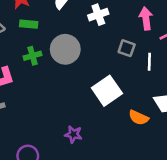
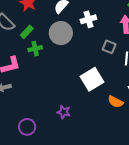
green rectangle: (29, 24) -> (27, 32), moved, turned -56
gray circle: (65, 49) -> (61, 33), moved

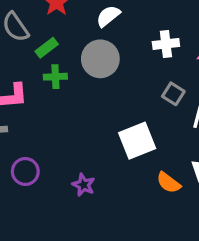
white cross: (88, 19) -> (166, 44), moved
purple circle: (27, 127) -> (25, 171), moved

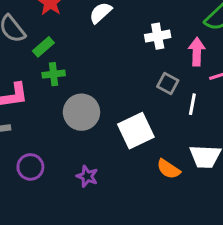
gray circle: (100, 59) -> (81, 112), moved

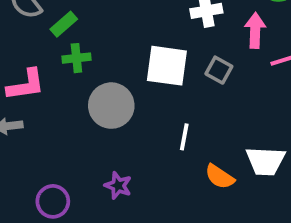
white line: (192, 104) -> (184, 137), moved
white square: (136, 131) -> (167, 66), moved, turned 33
purple circle: (30, 167) -> (53, 201), moved

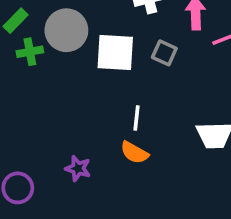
gray circle: (111, 106) -> (66, 30), moved
orange semicircle: (220, 177) -> (134, 153), moved

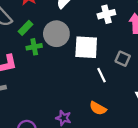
gray square: (164, 53) -> (123, 59), moved
white line: (137, 118) -> (101, 75), moved, turned -32

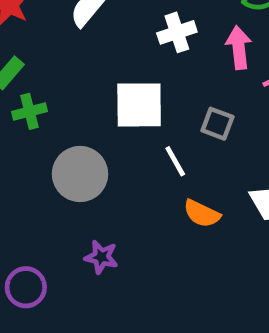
gray circle: (56, 34) -> (80, 174), moved
orange semicircle: (98, 108) -> (202, 214), moved

